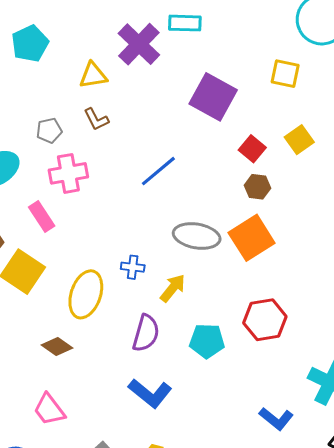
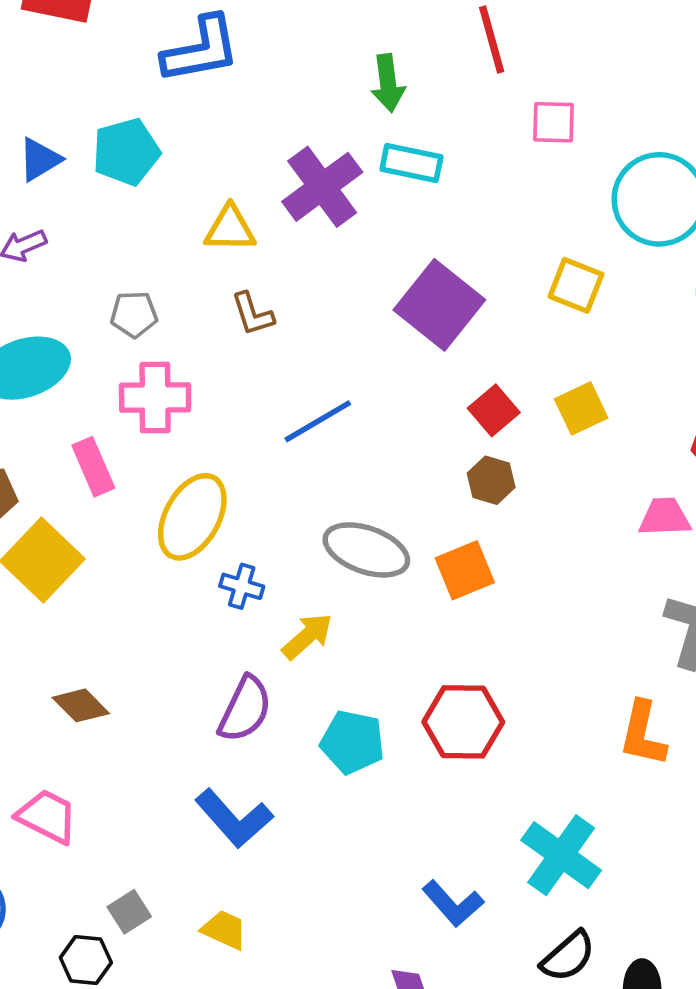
brown L-shape: (96, 119) -> (253, 314), moved
orange square: (252, 238) -> (465, 570), size x0.7
yellow ellipse: (86, 294) -> (192, 517), moved
pink trapezoid: (49, 410) -> (47, 816), turned 144

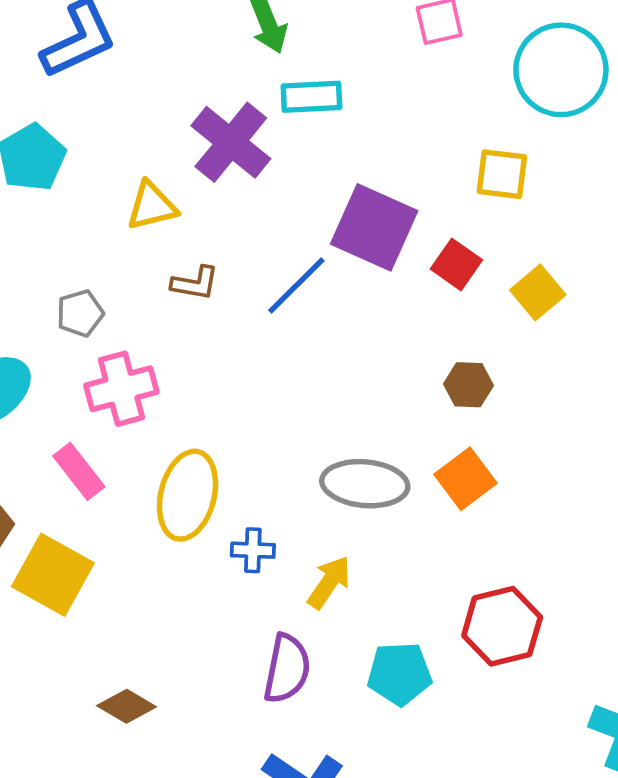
brown L-shape: (253, 314) -> (195, 283), turned -48
red square: (494, 410) -> (456, 264), moved
blue line: (318, 421) -> (296, 286), moved

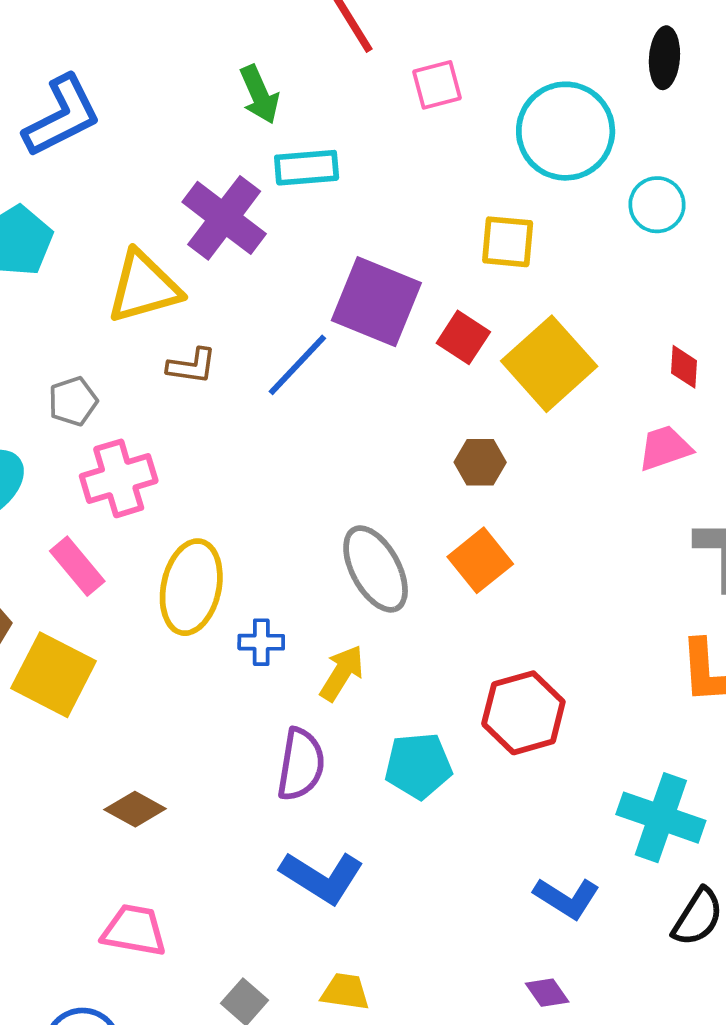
yellow triangle: (152, 206) -> (144, 287), size x1.4
yellow square: (538, 292) -> (549, 364), size x1.6
gray ellipse: (365, 484) -> (376, 569), turned 58

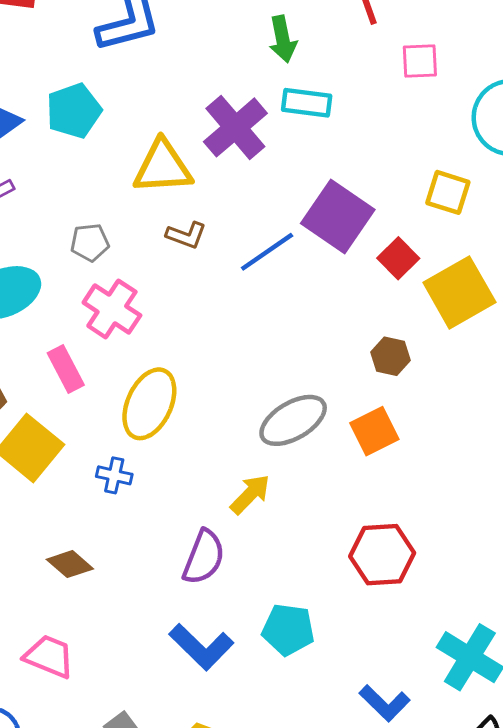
pink cross: (119, 478) -> (112, 309), turned 38
gray ellipse: (376, 569) -> (293, 420), turned 76
blue cross: (261, 642) -> (114, 475), moved
cyan pentagon: (418, 766) -> (288, 630), moved

